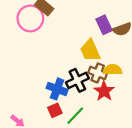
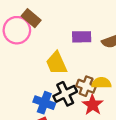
purple rectangle: (104, 25) -> (82, 37), moved, turned -66
yellow trapezoid: (90, 51) -> (56, 63), moved

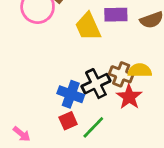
yellow trapezoid: (56, 63) -> (88, 27), moved

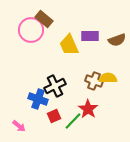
black cross: (96, 84) -> (55, 86), moved
blue cross: (71, 94) -> (38, 99), moved
red star: (129, 97) -> (88, 109), moved

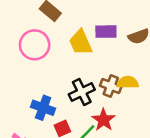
pink circle: (31, 30) -> (35, 45), moved
black cross: (55, 86) -> (82, 92), moved

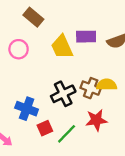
pink circle: (35, 45) -> (19, 49), size x0.7
red star: (104, 120) -> (96, 120), moved, turned 30

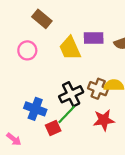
green line: (67, 134) -> (67, 114), moved

